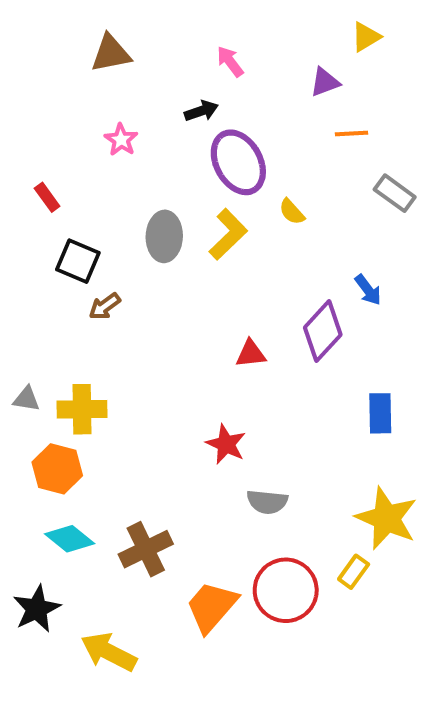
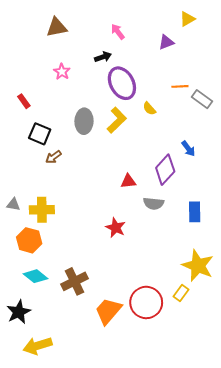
orange line: (351, 134) -> (180, 86), moved
gray semicircle: (267, 502) -> (154, 203), moved
yellow arrow: (109, 652) -> (38, 346), moved, turned -44

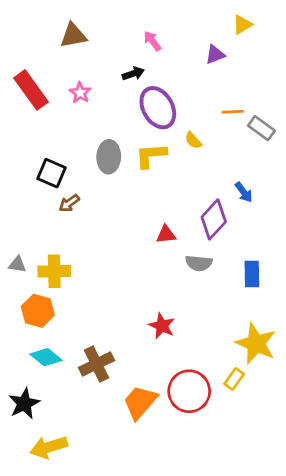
red rectangle: (24, 101) -> (31, 90), moved, size x2.0
yellow L-shape: (117, 120) -> (151, 155), turned -140
red star: (116, 228) -> (162, 326), moved

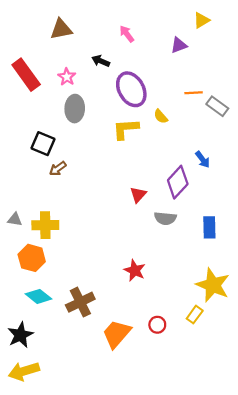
black arrow: (133, 74) -> (101, 61), moved, turned -138
gray ellipse: (109, 157) -> (75, 109), moved
red triangle: (166, 234) -> (138, 195), turned -42
red circle: (189, 391) -> (157, 325), size x0.5
yellow arrow: (49, 447) -> (24, 371), moved

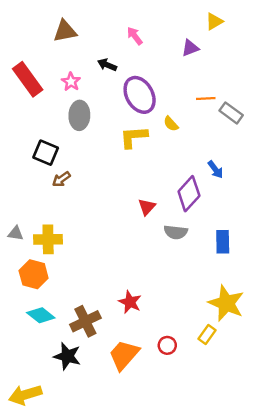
red star: (135, 270) -> (130, 302), moved
black star: (20, 335) -> (67, 356), moved, turned -30

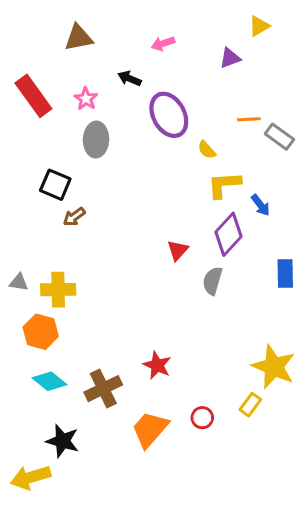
pink arrow: (135, 36) -> (163, 43), turned -72
yellow L-shape: (134, 137) -> (224, 185), moved
gray semicircle: (176, 232) -> (212, 281), turned 100
blue rectangle: (223, 242) -> (285, 274), moved
black star: (67, 356) -> (63, 441), moved

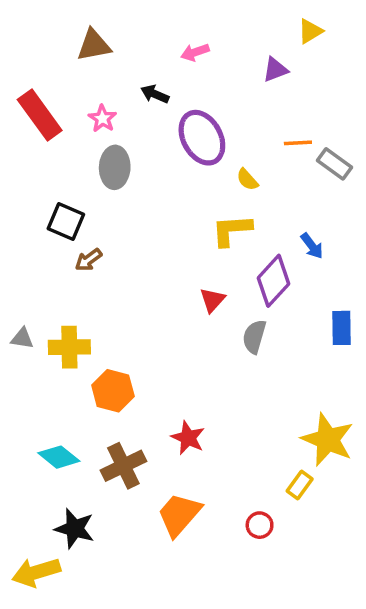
yellow L-shape: (224, 185) -> (232, 230), moved
orange hexagon: (41, 332) -> (113, 391), moved
red circle: (202, 418) -> (260, 525), moved

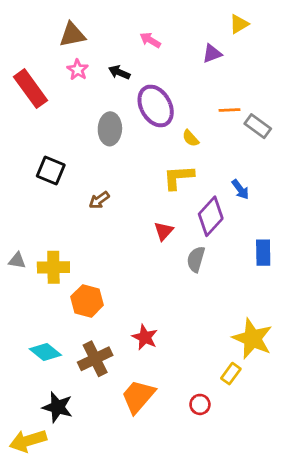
pink arrow: (195, 52) -> (150, 40), turned 50
pink star: (102, 119) -> (78, 70), moved
gray ellipse: (115, 167) -> (110, 129), moved
brown arrow: (89, 260) -> (99, 200), moved

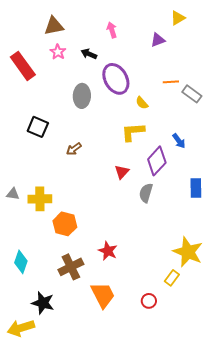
pink arrow: (150, 40) -> (112, 30), turned 42
cyan diamond: (45, 352) -> (21, 262), moved, turned 70
orange trapezoid: (138, 396) -> (103, 295), turned 112

